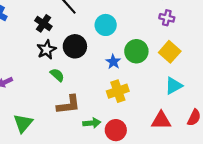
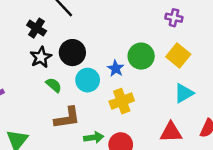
cyan circle: (106, 25) -> (88, 80), moved

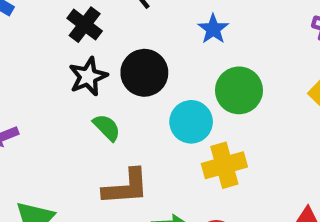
green circle: (141, 56) -> (239, 90), moved
blue star: (116, 68) -> (213, 29), moved
cyan circle: (88, 80) -> (191, 122), moved

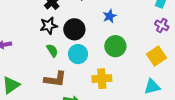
cyan circle: (191, 122) -> (78, 54), moved

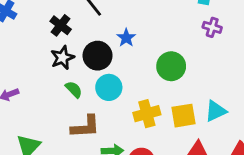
blue star: (110, 16) -> (126, 38), moved
green circle: (115, 46) -> (171, 66), moved
yellow square: (156, 56) -> (183, 116), moved, turned 36

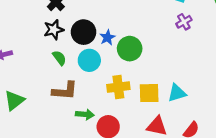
purple cross: (212, 27) -> (184, 22), turned 35
blue star: (126, 38) -> (107, 38), moved
green circle: (171, 66) -> (130, 49), moved

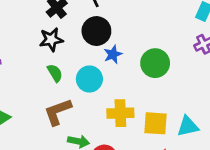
black circle: (84, 32) -> (96, 31), moved
green circle: (130, 49) -> (155, 63), moved
brown L-shape: (65, 91) -> (58, 112), turned 150

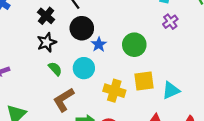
yellow cross: (120, 113) -> (114, 91), turned 30
yellow square: (156, 123) -> (144, 81), moved

